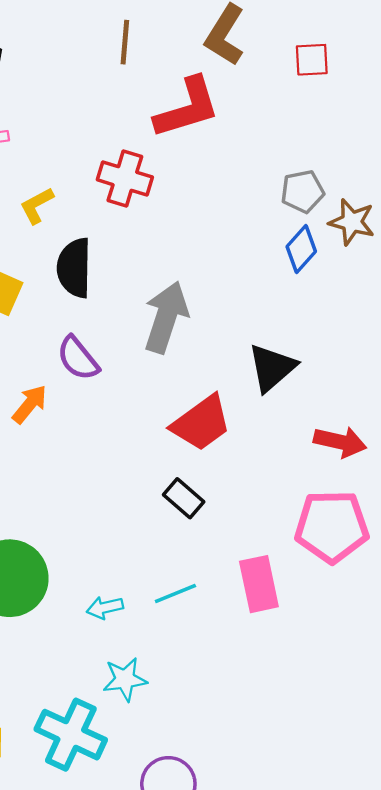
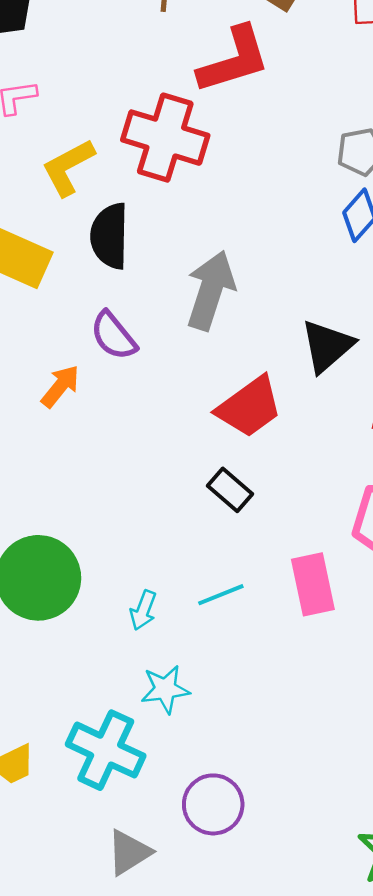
red cross: (125, 178) -> (165, 138), size x1.4
yellow L-shape: (37, 206) -> (68, 167), size x1.4
cyan arrow: (105, 608) -> (143, 610), turned -56

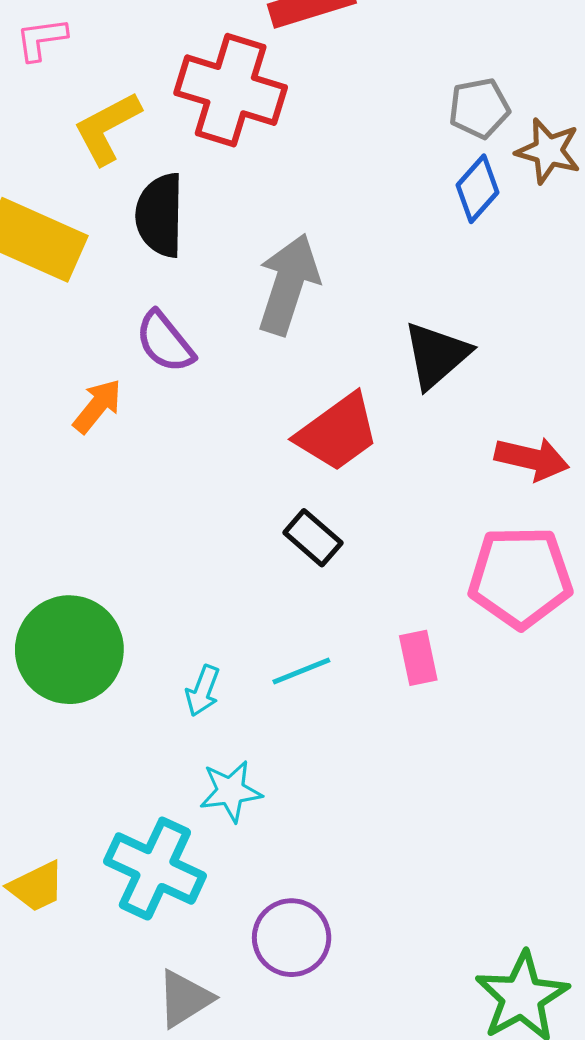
pink rectangle: (313, 584) -> (418, 658), size x0.7

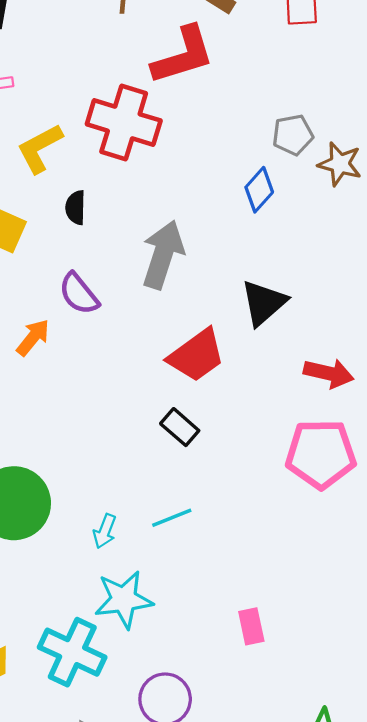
blue diamond: (478, 189) -> (259, 190), moved
black semicircle: (160, 215) -> (76, 208), size x0.6
pink rectangle: (418, 658) -> (251, 626), moved
cyan star: (231, 791) -> (124, 600), size x1.4

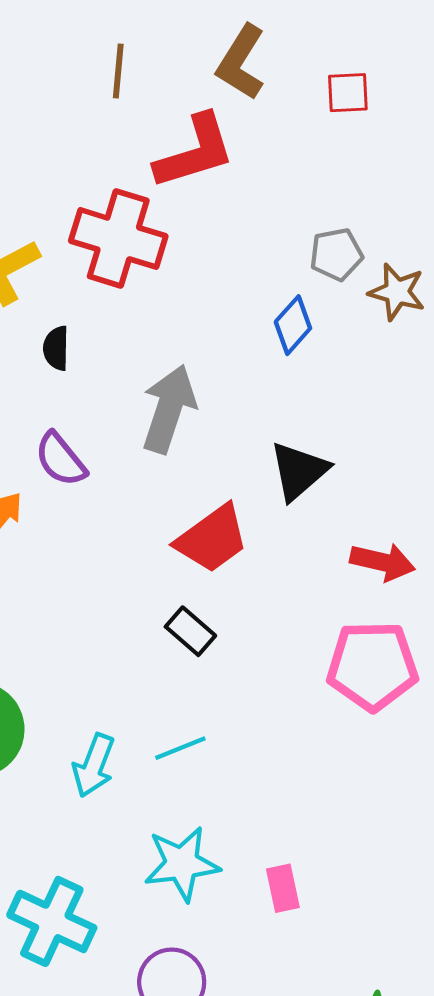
cyan arrow: (105, 531) -> (94, 765), size x1.4
cyan star: (124, 600) -> (182, 864), moved

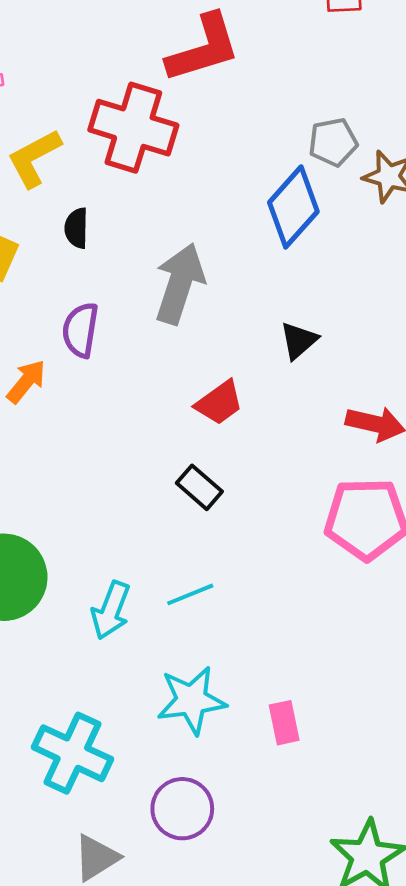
blue diamond: (293, 325) -> (293, 207), size x1.5
purple semicircle: (60, 459) -> (80, 330), turned 48
black triangle: (299, 471) -> (299, 341), size x0.7
red trapezoid: (212, 539) -> (219, 403), size x0.7

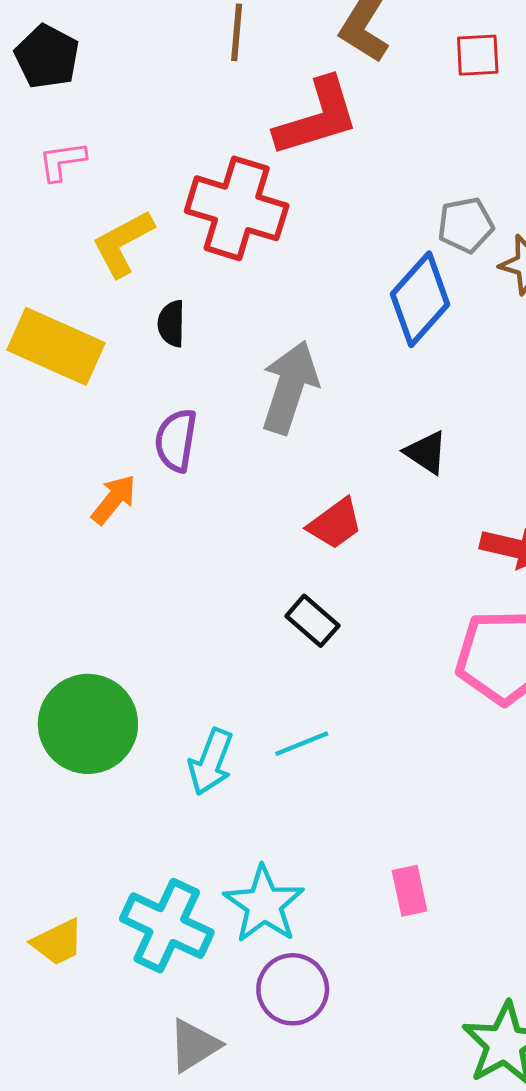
black triangle: (299, 341) -> (426, 452), turned -45
cyan star: (192, 700) -> (264, 904), moved, turned -30

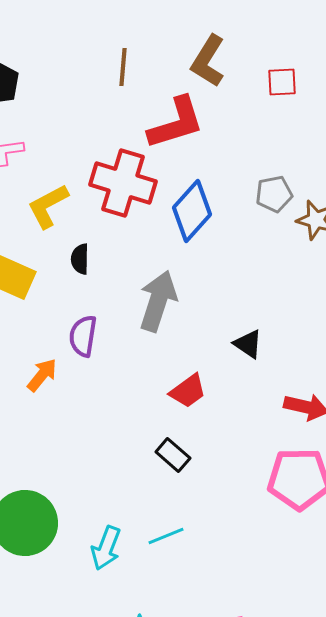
blue diamond: (420, 299) -> (192, 211), moved

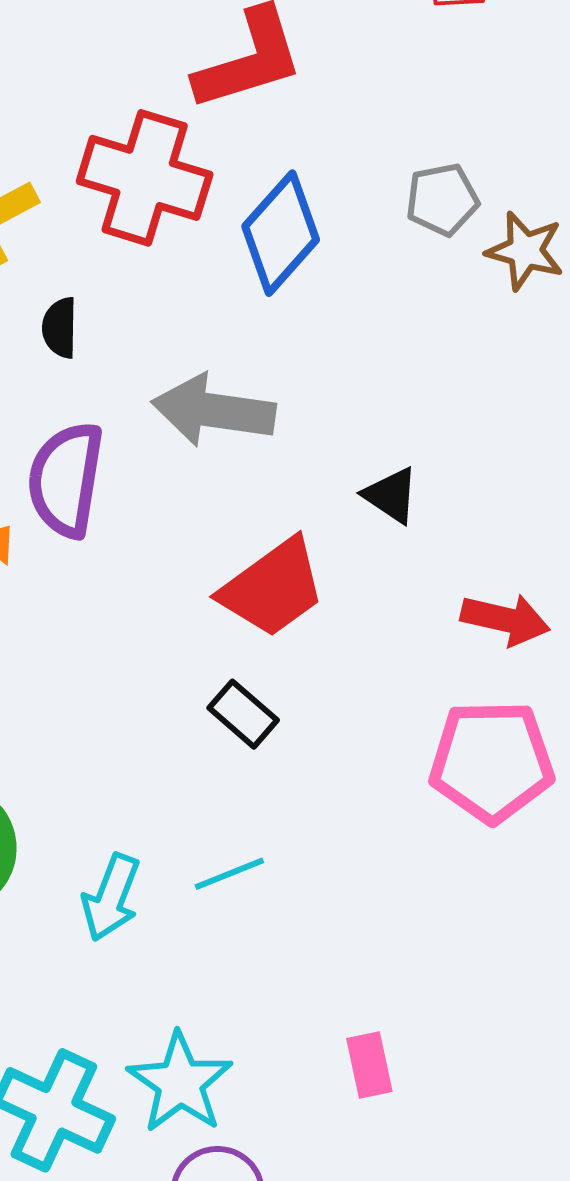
gray arrow: (158, 301) -> (214, 410), turned -100
purple semicircle: (83, 336) -> (66, 479), size x1.4
red trapezoid: (188, 391) -> (273, 588), size x1.5

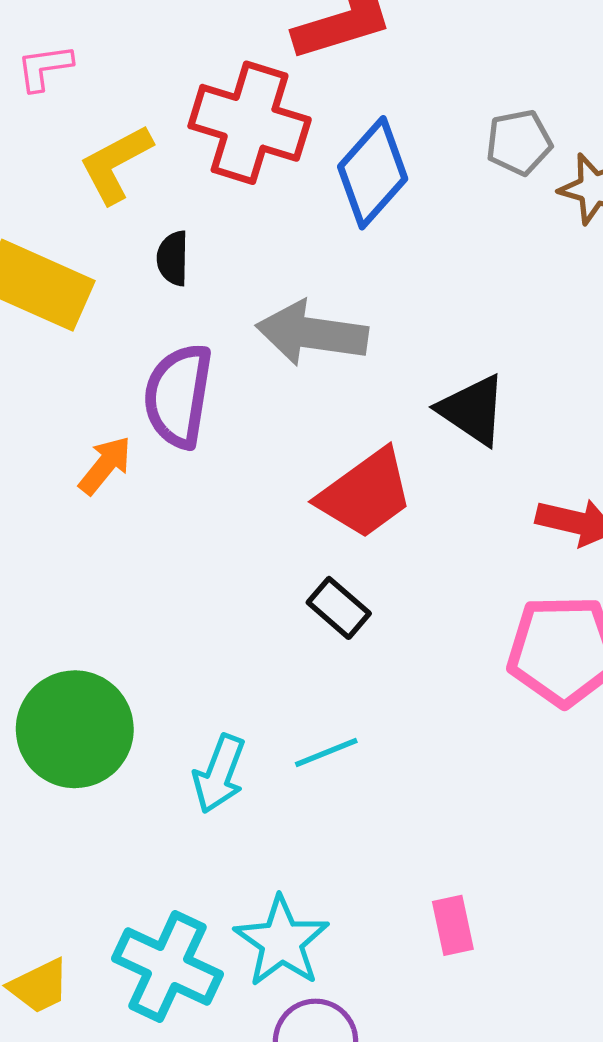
black triangle: (391, 495) -> (473, 410), size x1.4

